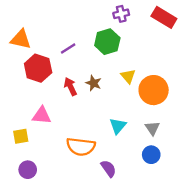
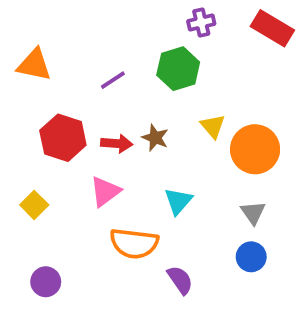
red hexagon: (38, 68) -> (63, 138), moved
red arrow: (70, 87) -> (117, 143), turned 120
pink triangle: (42, 115) -> (105, 192), moved, turned -42
cyan triangle: (118, 126) -> (178, 201), moved
yellow square: (21, 136) -> (34, 205), moved, turned -35

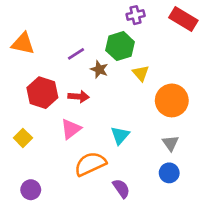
yellow triangle: (213, 126) -> (141, 73), moved
brown star: (155, 138) -> (99, 69), moved
orange semicircle: (134, 243) -> (90, 164), turned 148

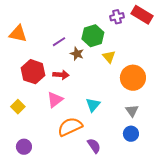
purple cross: (136, 15) -> (117, 17), moved

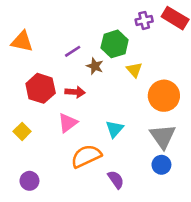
gray triangle: (132, 111) -> (163, 136), size x1.6

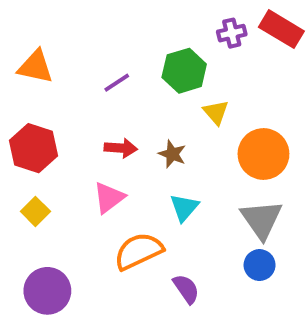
brown star: (95, 66) -> (172, 154), moved
red hexagon: (41, 88) -> (33, 148), moved
purple circle: (29, 181) -> (47, 291), size x1.5

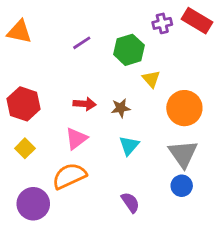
orange triangle: (35, 67) -> (19, 32), moved
purple line: (117, 83) -> (82, 43), moved
brown star: (172, 154) -> (121, 108), turned -30
orange semicircle: (139, 251) -> (69, 176), moved

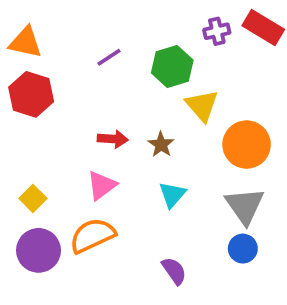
yellow triangle: (151, 79) -> (202, 106), size x1.4
red hexagon: (24, 104) -> (31, 94), moved
brown star: (121, 108) -> (161, 145), turned -30
purple circle: (33, 204) -> (38, 250), moved

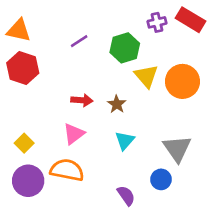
orange circle: (247, 145) -> (182, 81), moved
orange semicircle: (92, 236) -> (67, 170), turned 36
blue circle: (243, 249) -> (161, 179), moved

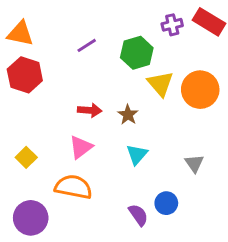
gray triangle: (177, 149) -> (194, 163), size x0.6
blue circle: (161, 179) -> (166, 203), moved
purple circle: (28, 181) -> (31, 218), moved

